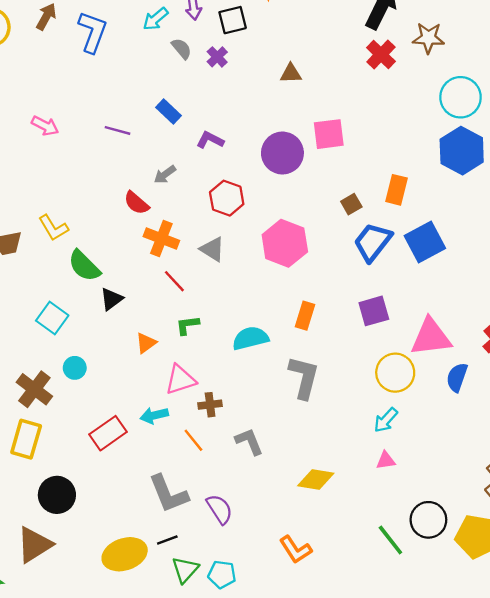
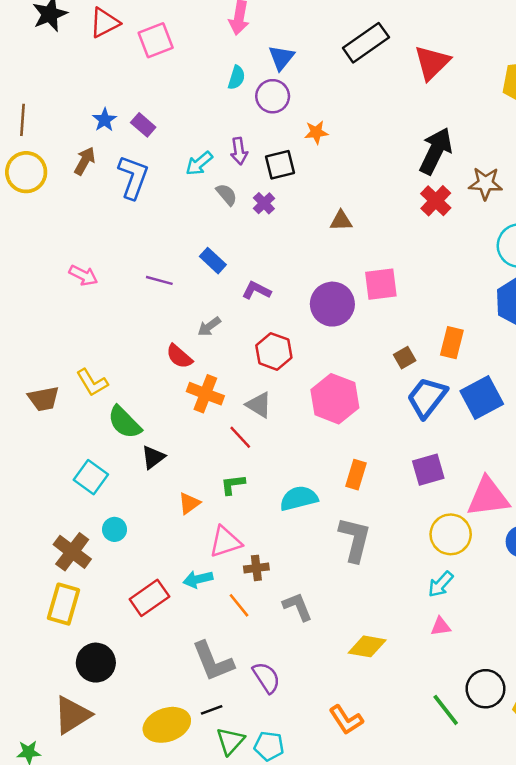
red line: (174, 281) -> (240, 437), moved

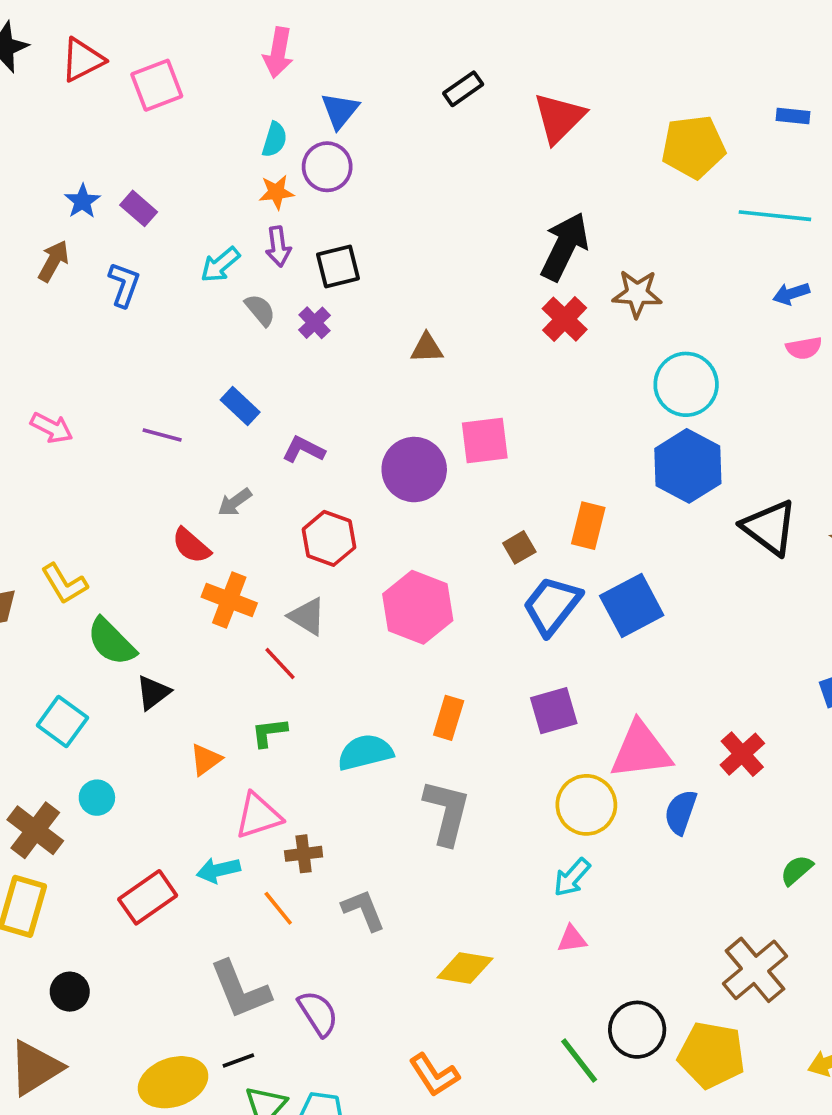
black rectangle: (366, 43) -> (463, 89), size x0.6
orange star: (316, 132) -> (276, 192), moved
blue L-shape: (133, 177) -> (124, 285), size x0.7
black circle: (96, 663) -> (70, 992), size x0.7

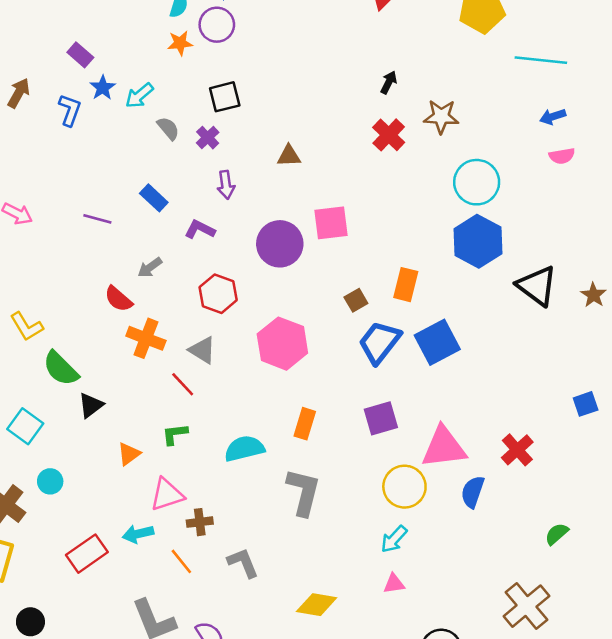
blue star: (82, 201) -> (103, 88), moved
purple arrow: (278, 247) -> (226, 185), moved
black arrow: (565, 247) -> (389, 82), size x0.5

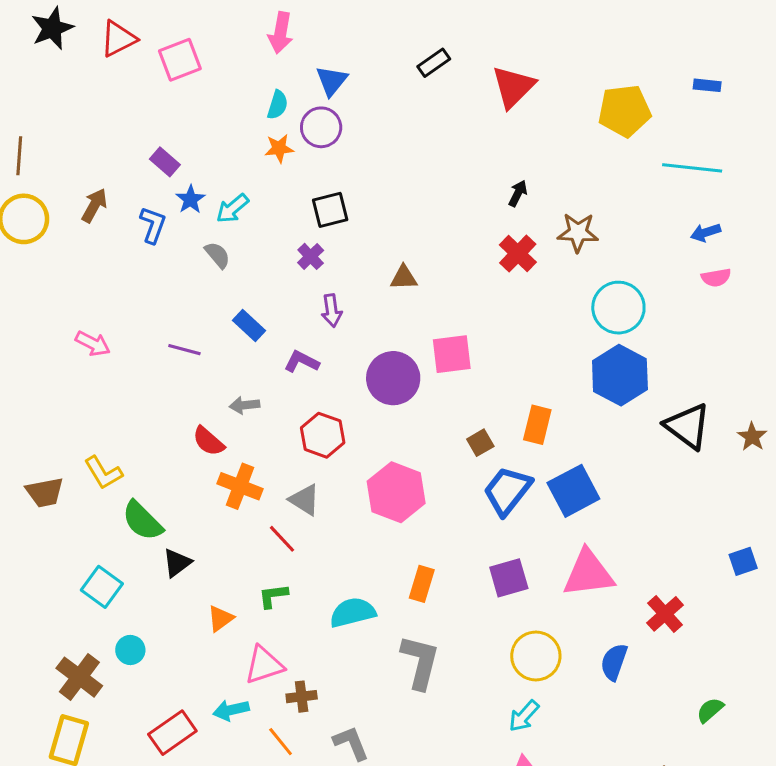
gray semicircle: (168, 128) -> (217, 255), moved
gray arrow: (150, 267) -> (244, 405), turned 30
pink triangle: (444, 447) -> (588, 573), moved

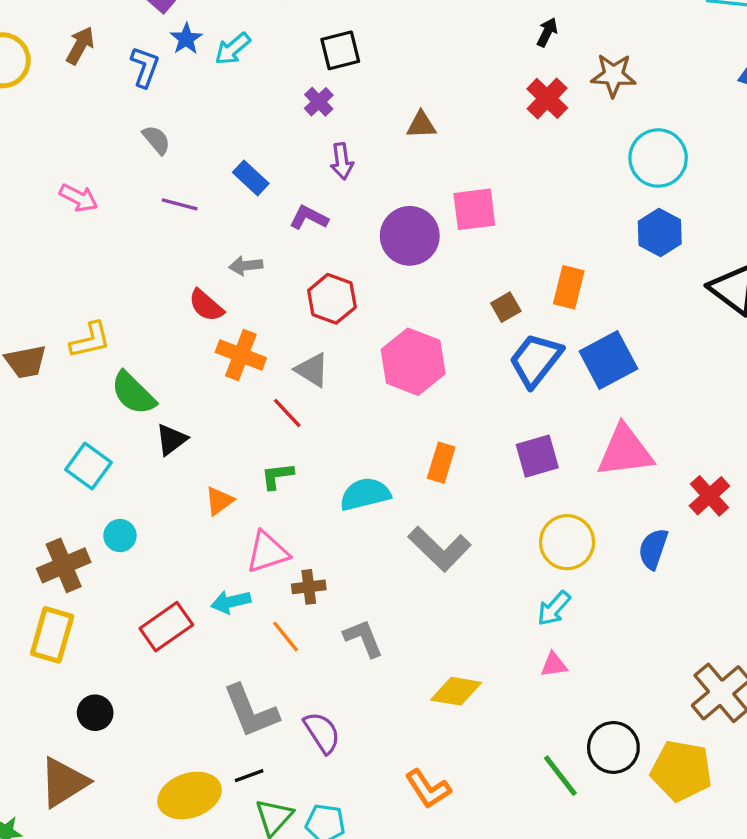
gray semicircle: (217, 255) -> (156, 140), moved
blue hexagon: (620, 375) -> (660, 233), size x0.7
yellow L-shape: (103, 473) -> (90, 340), turned -72
gray L-shape: (420, 662) -> (440, 549), turned 120
brown cross: (79, 677) -> (64, 565), turned 30

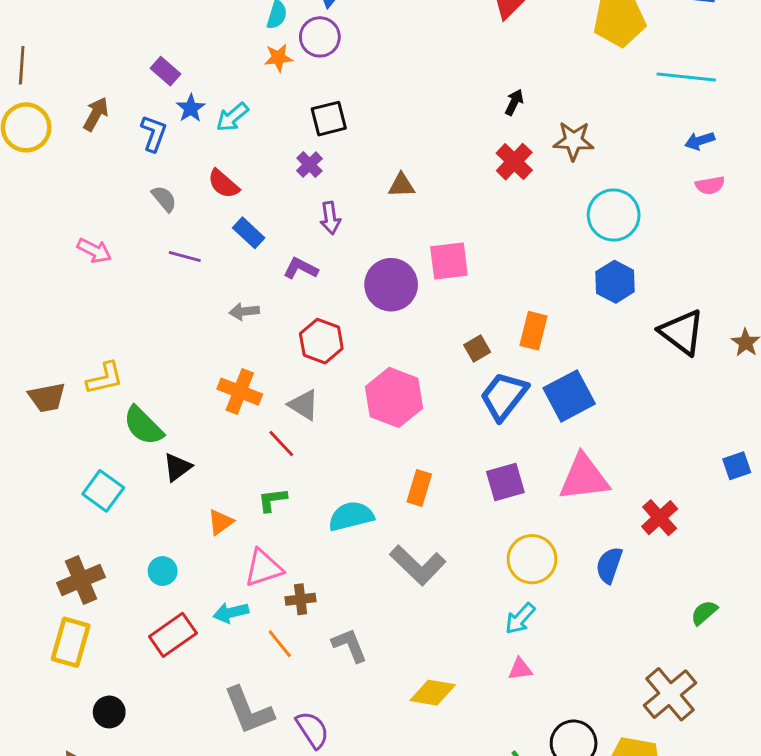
red semicircle: (206, 305) -> (223, 184), moved
cyan circle: (120, 536) -> (163, 571), moved

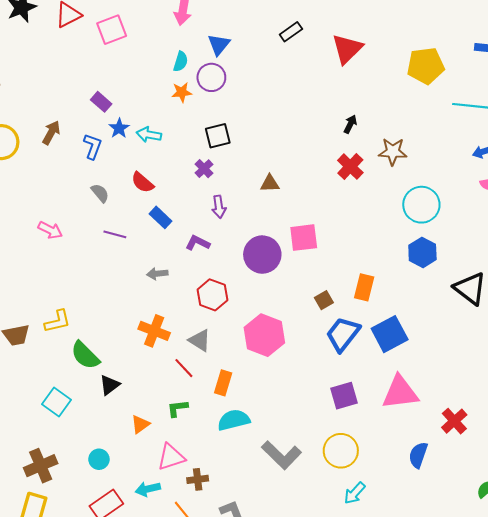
cyan arrow: (232, 117) -> (149, 135), turned 50
orange rectangle: (419, 488) -> (223, 383), moved
yellow circle: (532, 559) -> (341, 451), moved

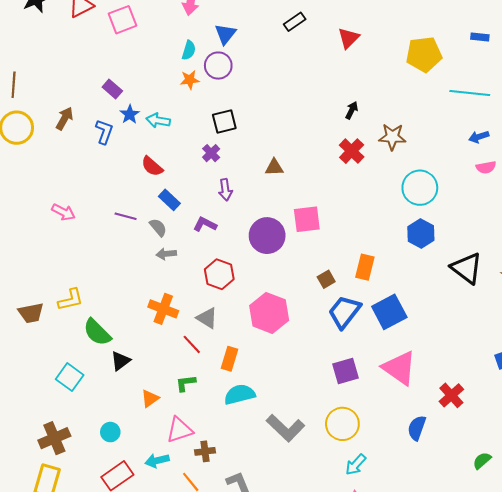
red triangle: (347, 49) -> (349, 38), size x0.7
gray semicircle: (100, 193) -> (158, 227), moved
pink triangle: (400, 392) -> (399, 368), turned 42

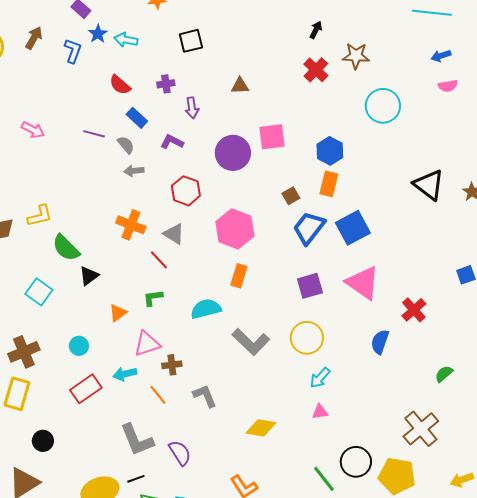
purple cross: (211, 153) -> (166, 84), moved, turned 36
blue hexagon: (421, 234) -> (330, 151), moved
orange rectangle: (229, 359) -> (239, 276), moved

